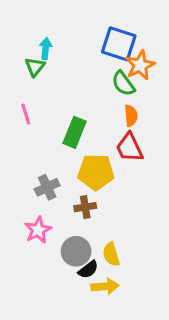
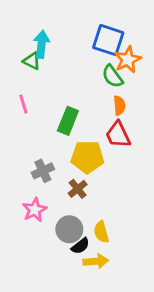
cyan arrow: (46, 48) -> (41, 44), size x1.4
green triangle: (35, 67) -> (32, 61), turned -42
brown cross: (85, 207) -> (78, 189), turned -30

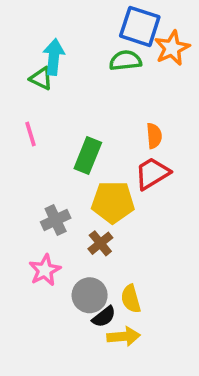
blue square: (108, 40) -> (140, 26), moved
orange star: (128, 60) -> (172, 48), moved
green semicircle: (112, 76) -> (125, 61), moved, turned 120
red trapezoid: (118, 135) -> (152, 173), turned 84

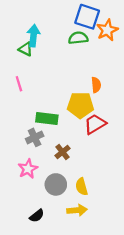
green rectangle: (88, 155) -> (47, 118), moved, turned 75
red trapezoid: (152, 173) -> (95, 124), moved
yellow pentagon: (113, 202) -> (80, 105), moved
black semicircle: (104, 317) -> (37, 216), moved

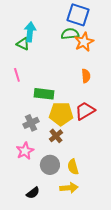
orange star: (107, 30) -> (84, 42), moved
yellow pentagon: (80, 105) -> (61, 114), moved
green rectangle: (47, 118) -> (44, 94), moved

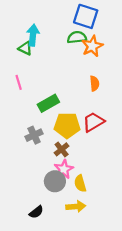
green rectangle: (44, 94) -> (48, 103), turned -36
pink star: (25, 151) -> (64, 169), moved

